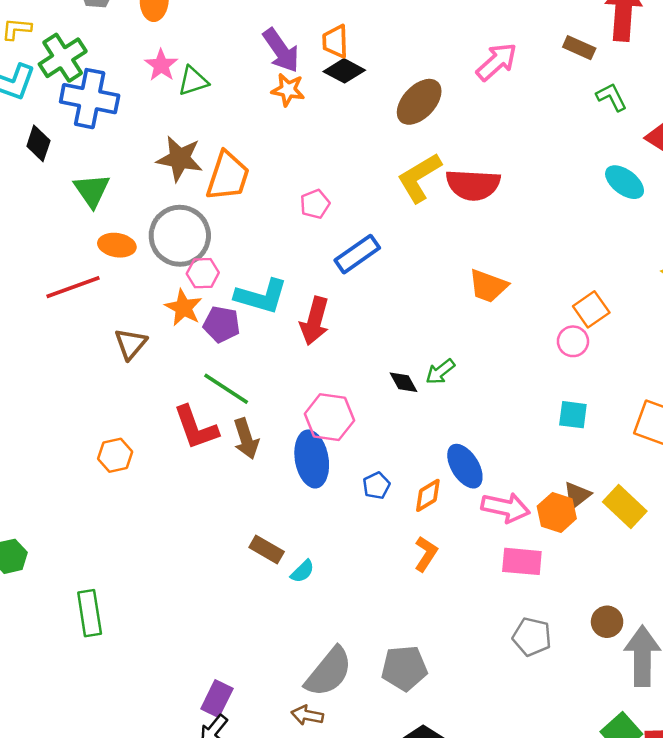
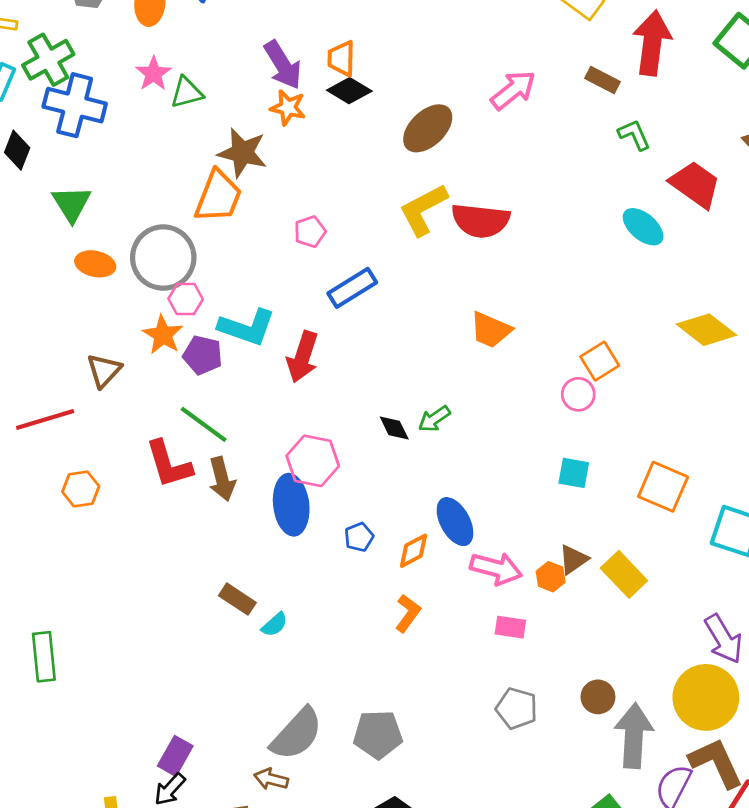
brown star: (180, 159) -> (242, 153), moved
red line: (73, 287) -> (45, 419), moved
orange hexagon: (557, 512) -> (551, 577), size x0.7
pink rectangle: (522, 561) -> (510, 627), size x0.7

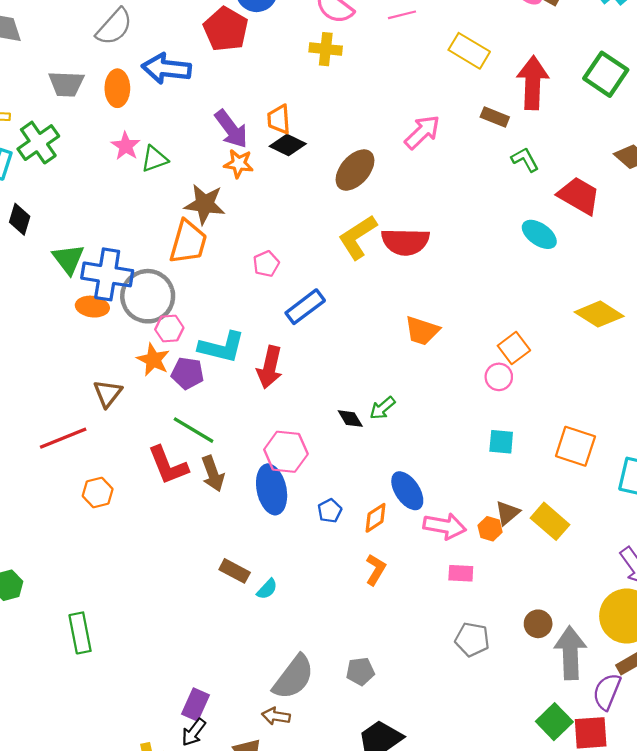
blue cross: (75, 105) -> (107, 274), moved
gray pentagon: (378, 734) -> (360, 671), size x0.7

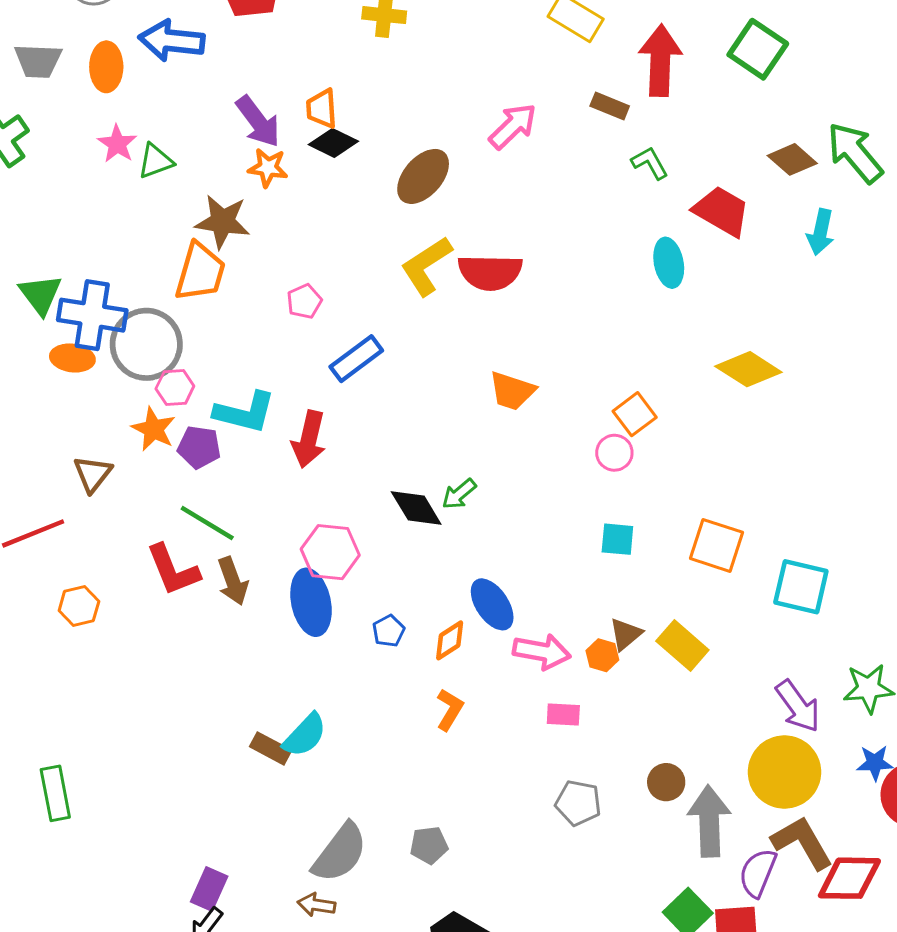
cyan ellipse: (539, 234) -> (669, 263), turned 44
black diamond: (350, 419) -> (416, 508), size x1.5
brown rectangle: (235, 571) -> (271, 748), moved
cyan semicircle: (267, 589) -> (305, 735), size x1.6

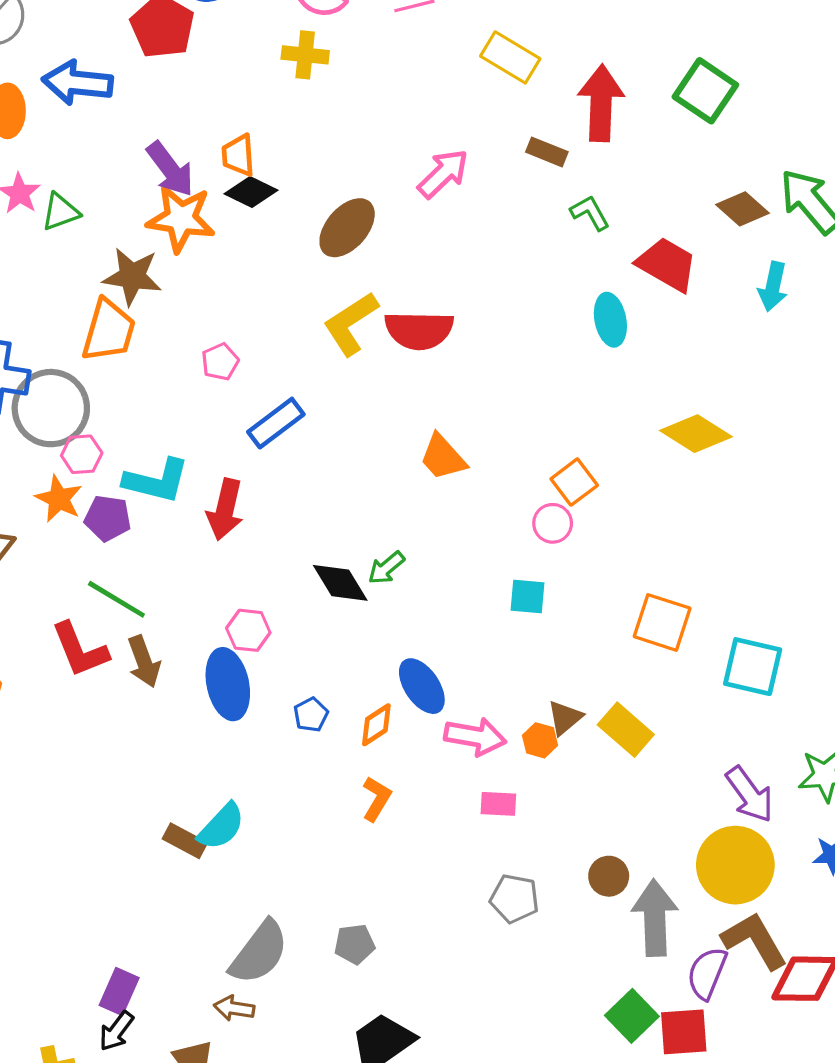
orange star: (268, 168) -> (181, 219), size x1.6
orange trapezoid: (512, 391) -> (443, 457), turned 30
cyan square: (617, 539) -> (527, 596), moved
pink hexagon: (330, 552) -> (248, 630), size x0.7

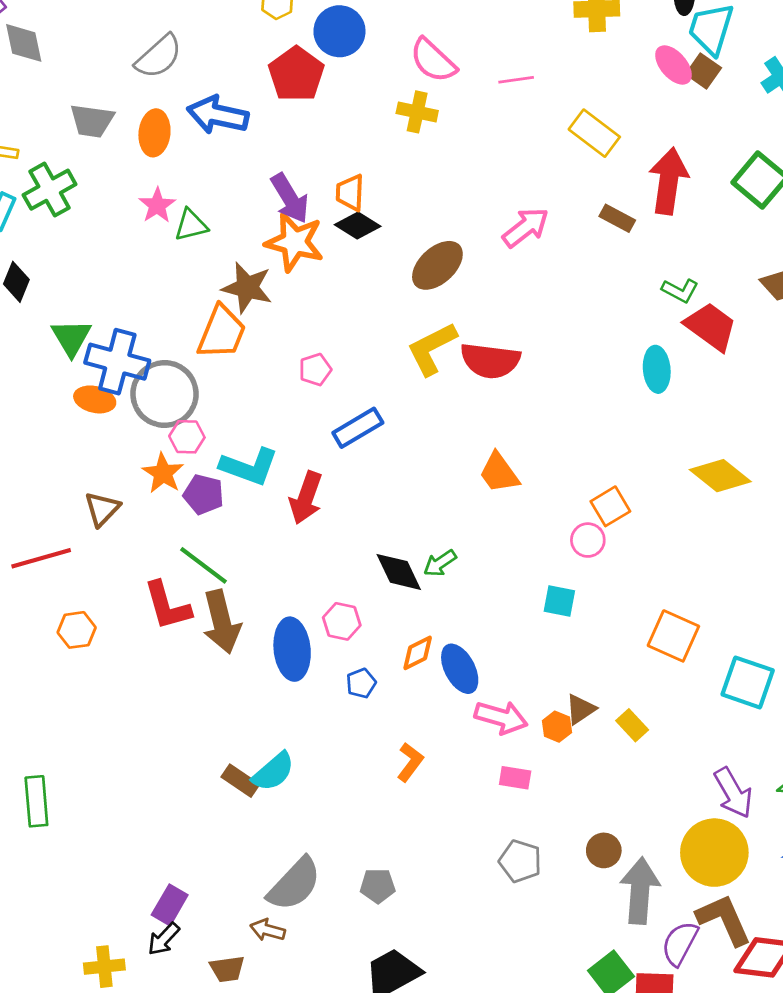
green L-shape: (590, 213) -> (680, 290), moved, turned 141
pink hexagon: (248, 630) -> (342, 621), moved
brown arrow: (144, 662) -> (222, 622), size x1.4
orange diamond: (376, 725) -> (418, 653), moved
yellow rectangle: (626, 730) -> (632, 725), size x0.7

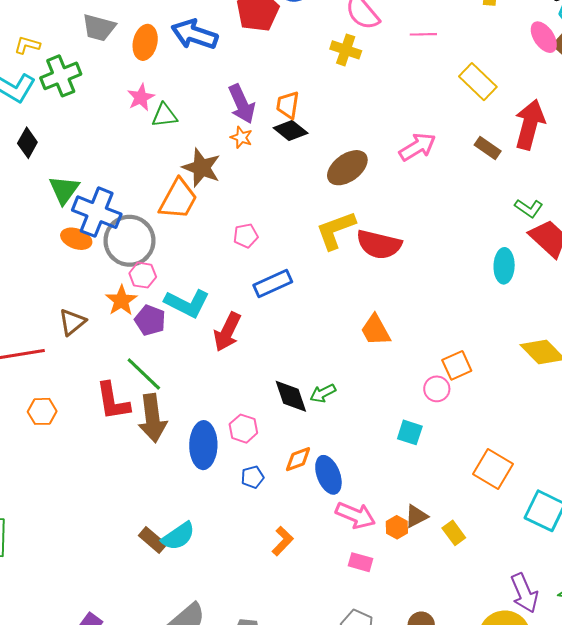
orange star: (294, 242) -> (241, 137), size x0.5

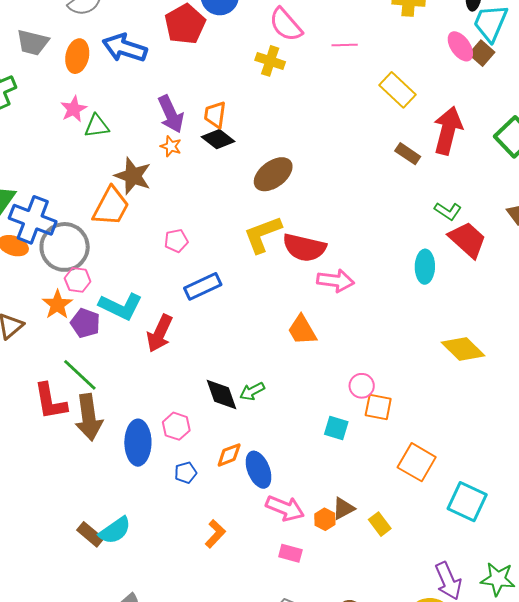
pink arrow: (417, 147) -> (335, 281), moved, turned 39
orange square: (457, 365) -> (378, 407), moved, turned 36

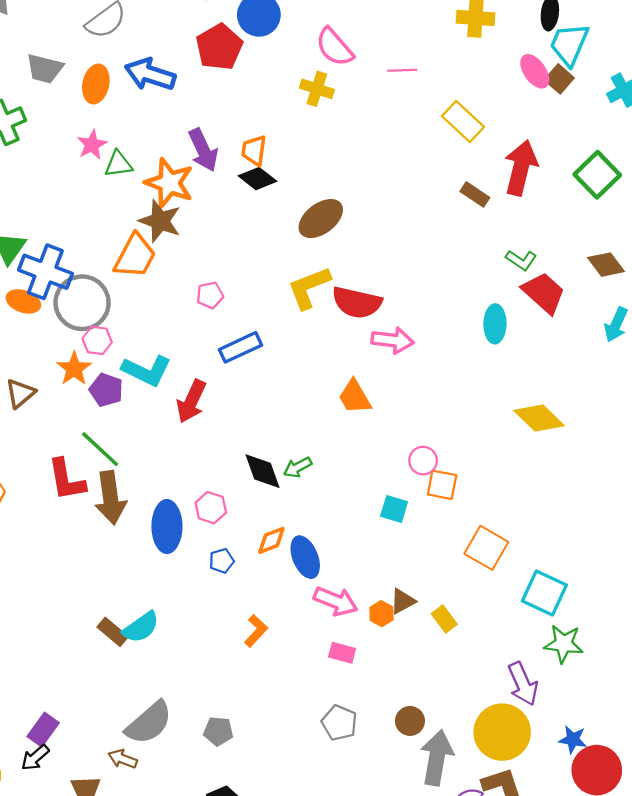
orange star: (171, 146) -> (169, 183), moved, size x2.0
green star: (498, 579) -> (564, 644), moved

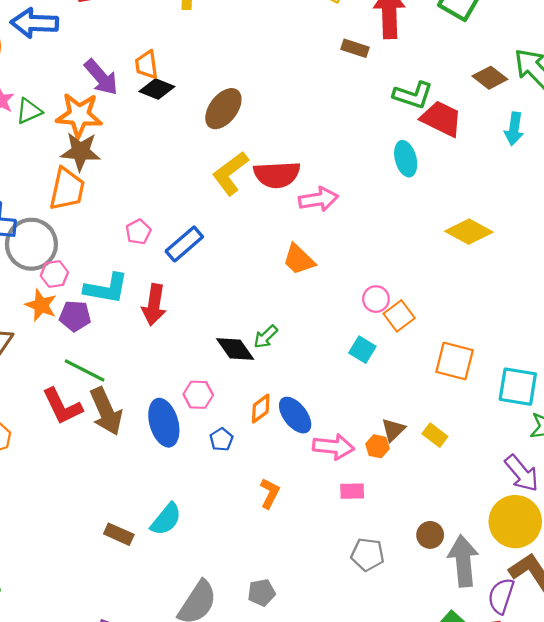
green L-shape: (521, 260) -> (413, 95), size x1.4
pink pentagon: (210, 295) -> (138, 232), moved
orange square: (442, 485) -> (399, 316), turned -32
cyan square: (394, 509) -> (362, 350), turned 30
brown rectangle: (113, 632) -> (119, 534), moved

